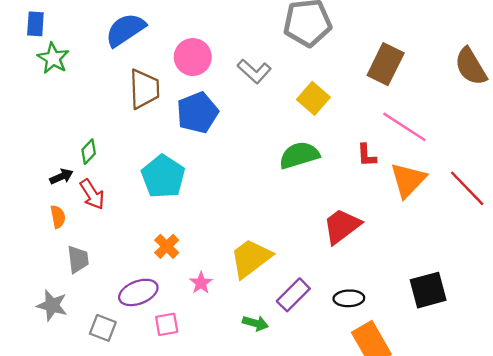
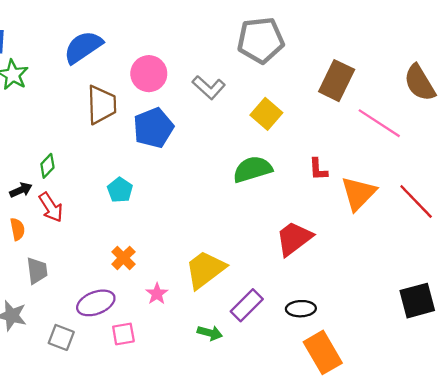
pink line: (404, 127) -> (379, 123), moved
cyan pentagon: (163, 177) -> (120, 190), size x0.6
black square: (428, 290) -> (417, 301), moved

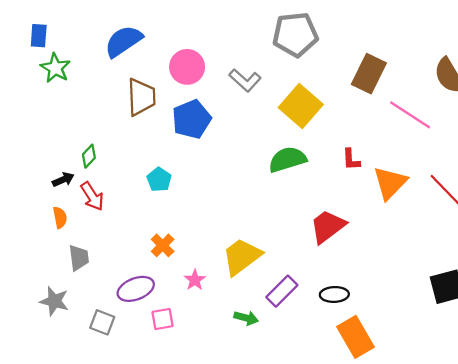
yellow square: (266, 114) -> (301, 106), size x1.4

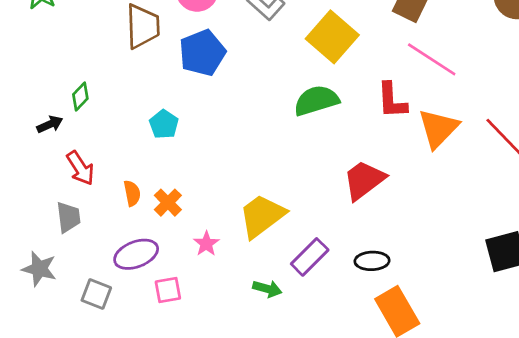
pink line: (410, 115) -> (432, 59), moved
red L-shape: (351, 159) -> (392, 100), size x1.4
red arrow: (92, 196) -> (80, 168), moved
orange semicircle: (60, 217) -> (132, 193), moved

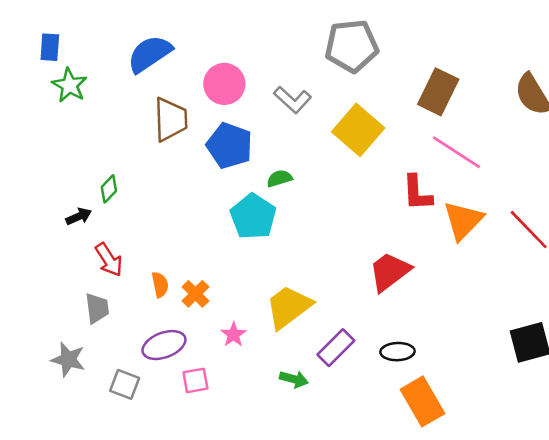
blue pentagon: (202, 53) -> (230, 146), turned -30
green semicircle: (316, 100) -> (279, 178), moved, size x0.6
cyan pentagon: (164, 124) -> (253, 216), moved, size x1.6

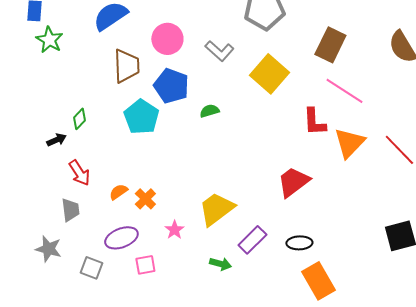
cyan pentagon: (253, 216) -> (141, 117), moved
orange semicircle: (160, 285) -> (118, 192), turned -114

